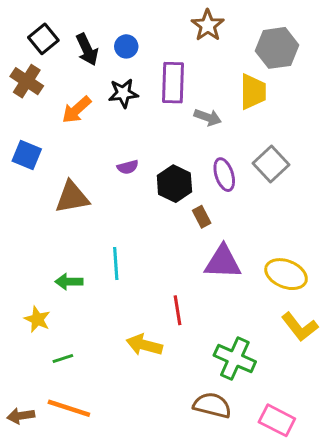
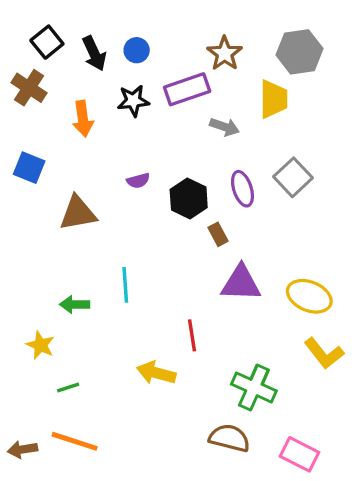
brown star: (208, 25) -> (225, 53), moved
purple rectangle: (173, 83) -> (187, 89), turned 69
orange arrow: (76, 110) -> (83, 119), turned -56

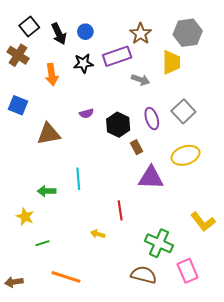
yellow ellipse: (309, 296) -> (186, 155), moved, turned -40
yellow arrow: (156, 373) -> (98, 234), size x0.6
orange line: (75, 441) -> (66, 277), moved
pink rectangle: (300, 454) -> (188, 271), moved, turned 40

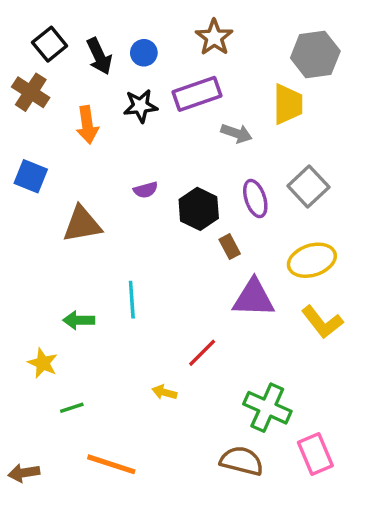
brown star: (141, 34) -> (214, 37), moved
red line: (120, 210) -> (202, 353), turned 54
yellow L-shape: (203, 222) -> (322, 322), moved

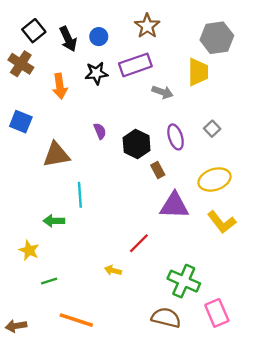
gray square: (308, 187) -> (212, 129), size x0.6
purple semicircle: (146, 190) -> (100, 131), turned -98
cyan line: (132, 300) -> (80, 195), moved

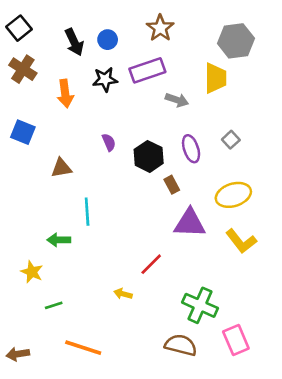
black square: (34, 31) -> (19, 28), moved
brown triangle: (56, 155) -> (61, 168), size x0.7

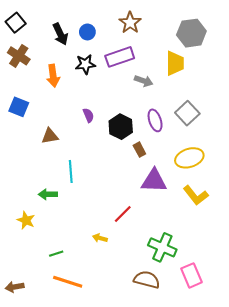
gray square: (231, 140) -> (187, 113), size x1.6
green line: (54, 305) -> (56, 254), moved

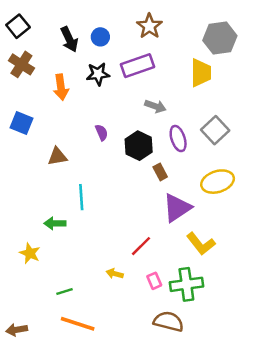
gray arrow: (144, 81) -> (155, 106), moved
purple triangle: (154, 181) -> (177, 208), turned -36
yellow L-shape: (196, 195) -> (201, 244), moved
green cross: (162, 247) -> (186, 284), turned -32
pink rectangle: (191, 275) -> (154, 281), moved, size x0.6

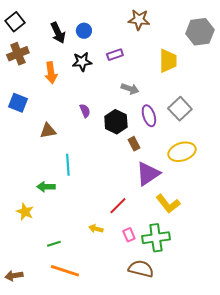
brown star: (149, 26) -> (139, 20), moved, turned -30
gray hexagon: (220, 38) -> (200, 32), moved
brown cross: (21, 64) -> (18, 54), turned 35
purple rectangle: (137, 66) -> (115, 55), size x0.6

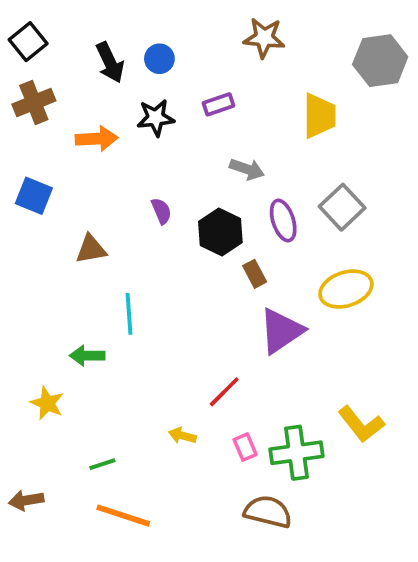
orange arrow: (51, 73) -> (97, 139), turned -85
yellow L-shape: (168, 204) -> (361, 424), moved
brown arrow: (14, 276) -> (26, 500), moved

